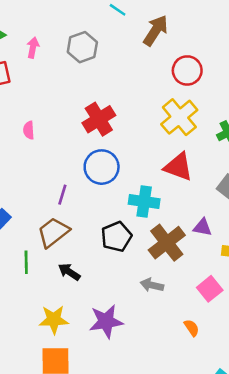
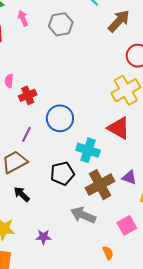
pink arrow: (33, 48) -> (23, 18), turned -42
red cross: (99, 119) -> (28, 95), moved, size x0.7
gray arrow: (152, 285) -> (83, 215), size x1.4
purple star: (106, 321) -> (43, 237), size x0.6

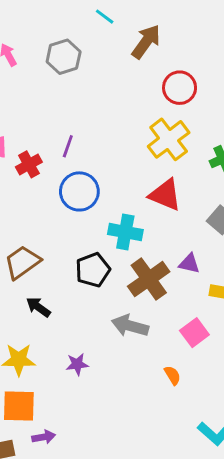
purple line: (26, 134) -> (68, 146), moved

